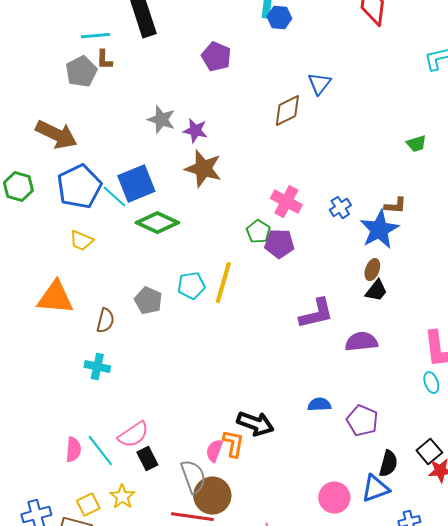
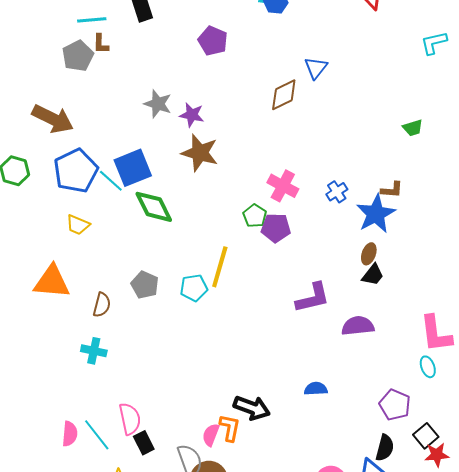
green diamond: (157, 223) -> (154, 207), turned 39
cyan pentagon: (191, 286) -> (194, 288), moved
purple pentagon: (362, 421) -> (395, 405), moved
pink semicircle: (133, 435) -> (130, 419), turned -68

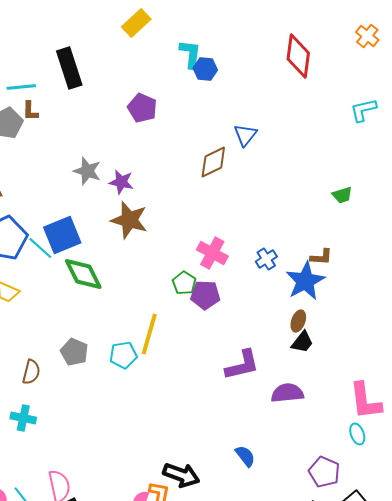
blue semicircle: (316, 389) -> (245, 456), turned 55

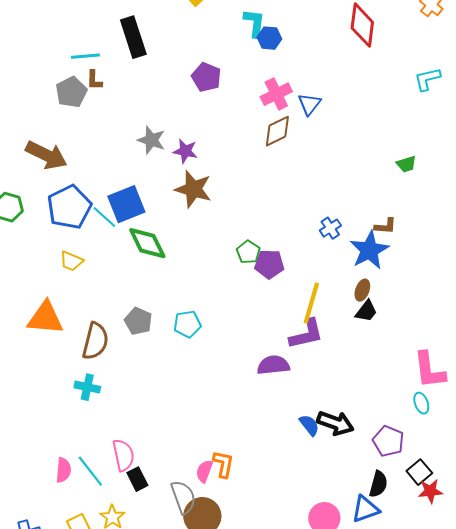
pink cross: (212, 253) -> (276, 94), moved, turned 36
yellow line: (149, 334) -> (311, 303), moved
brown semicircle: (31, 372) -> (95, 341), size x1.5
purple semicircle: (287, 393) -> (273, 365), moved
black arrow: (181, 475) -> (335, 423), moved

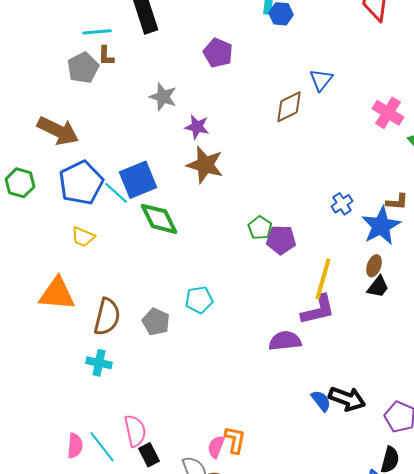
pink cross: (276, 94) -> (388, 113), moved, turned -32
gray star: (151, 140) -> (163, 97), moved
gray pentagon: (138, 321) -> (156, 322), moved

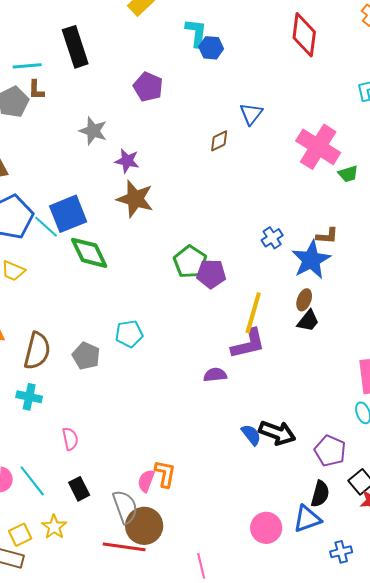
brown diamond: (289, 107) -> (219, 141), size x0.7
pink cross: (388, 113) -> (318, 147), size x1.4
green pentagon: (260, 228) -> (190, 262), size x1.4
purple semicircle: (285, 341) -> (215, 375), size x0.7
pink semicircle: (135, 431) -> (70, 439), moved, size x0.7

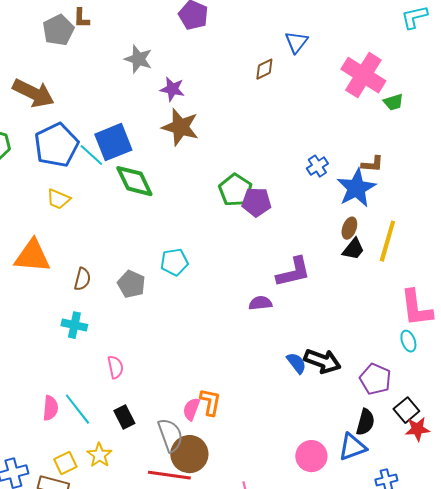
yellow line: (253, 313) -> (387, 241), moved
brown semicircle: (37, 351) -> (82, 279), size x0.6

